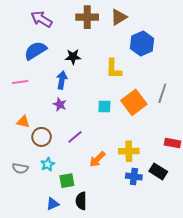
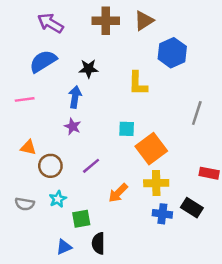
orange square: (134, 102) -> (151, 149), moved

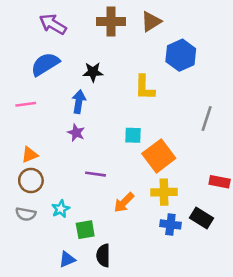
orange triangle: (28, 147) -> (30, 155), turned -35
brown circle: (50, 166) -> (31, 180), moved
purple line: (91, 166) -> (96, 174), turned 48

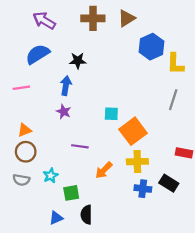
yellow L-shape: (145, 87) -> (175, 64), moved

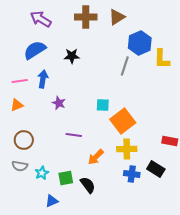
blue arrow: (66, 86) -> (43, 79), moved
gray line: (173, 100) -> (125, 66), moved
orange triangle: (25, 130) -> (17, 105), moved
cyan star: (51, 176) -> (42, 173), moved
black semicircle: (86, 215) -> (88, 185), moved, turned 144

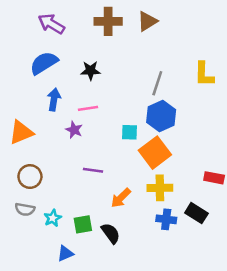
blue hexagon: (140, 43) -> (161, 116), moved
pink line: (20, 81) -> (88, 108), moved
orange triangle: (17, 105) -> (21, 132), size x1.5

